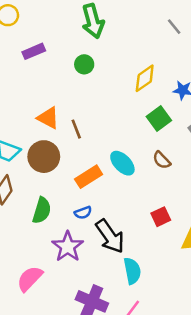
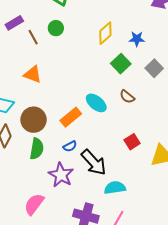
brown line: (76, 129) -> (33, 37), moved
brown circle: (44, 157) -> (34, 120), moved
cyan semicircle: (132, 271) -> (115, 188), turned -80

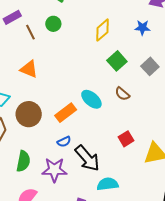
blue star: (137, 39) -> (142, 28), moved
green semicircle: (37, 149) -> (23, 161), moved
purple star: (61, 175) -> (54, 170), turned -30

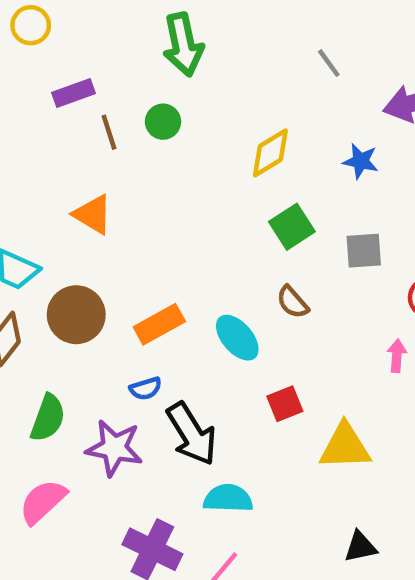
gray square: (150, 66) -> (364, 251), turned 30
cyan ellipse: (91, 99) -> (237, 338), moved

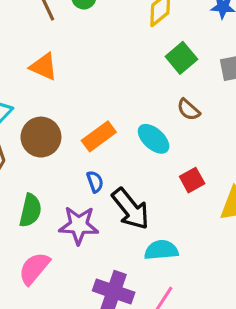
blue semicircle: (146, 388) -> (95, 182), turned -85

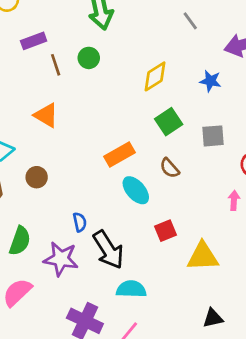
orange rectangle: (99, 136) -> (119, 154), moved
brown circle: (41, 137) -> (37, 177), size x0.6

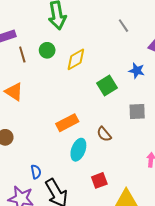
yellow diamond: (155, 76) -> (76, 59), moved
green square: (169, 122) -> (107, 86), moved
cyan ellipse: (136, 190) -> (78, 150), turned 60

